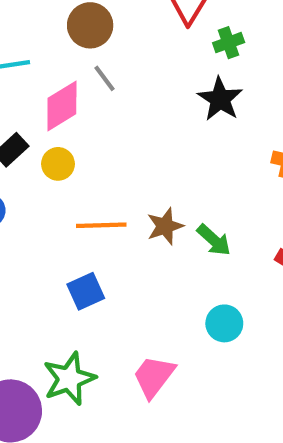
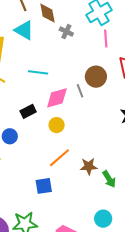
brown circle: (90, 25) -> (96, 77), moved
yellow circle: (58, 164) -> (57, 125), moved
orange line: (101, 225) -> (59, 158), turned -55

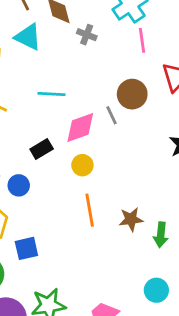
orange line: (59, 158) -> (90, 210), turned -55
green arrow: (109, 179) -> (161, 235), turned 42
blue square: (44, 186) -> (26, 248), moved

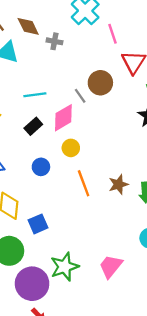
pink line: (142, 40) -> (112, 34), moved
gray line: (112, 115) -> (80, 96), moved
black rectangle: (42, 149) -> (33, 126), moved
blue circle: (19, 185) -> (41, 167), moved

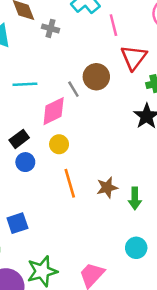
black rectangle: (33, 126) -> (19, 139), moved

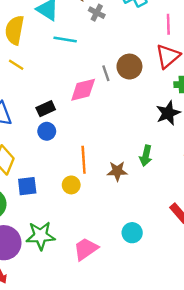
pink line: (113, 25) -> (168, 24), moved
cyan line: (25, 84) -> (65, 40), moved
yellow circle: (59, 144) -> (71, 185), moved
green arrow: (135, 198) -> (146, 156), moved

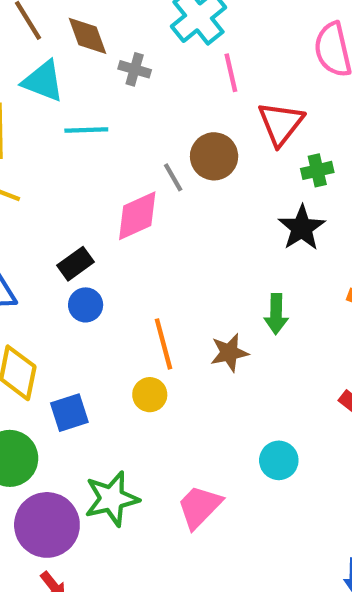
pink line: (168, 24) -> (231, 73), moved

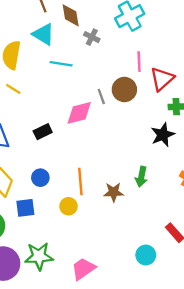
pink line: (231, 73) -> (139, 62), moved
blue circle: (86, 305) -> (40, 178), moved
cyan circle: (279, 460) -> (146, 255), moved

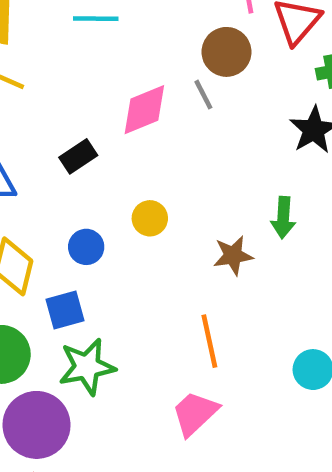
gray line: (101, 96) -> (203, 95), moved
orange line: (80, 181) -> (209, 341), moved
yellow circle: (68, 206) -> (150, 218), moved
green star: (39, 256) -> (87, 367), moved

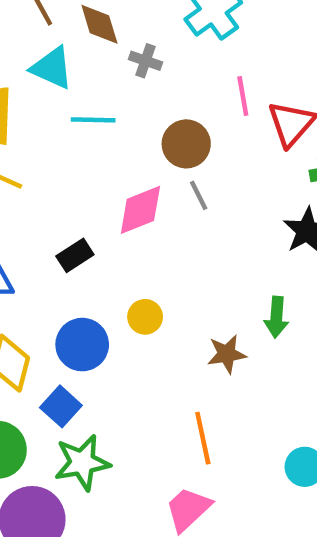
brown circle: (226, 52) -> (186, 144), moved
blue circle: (86, 247) -> (82, 345), size x1.5
blue square: (65, 310) -> (61, 406), turned -33

